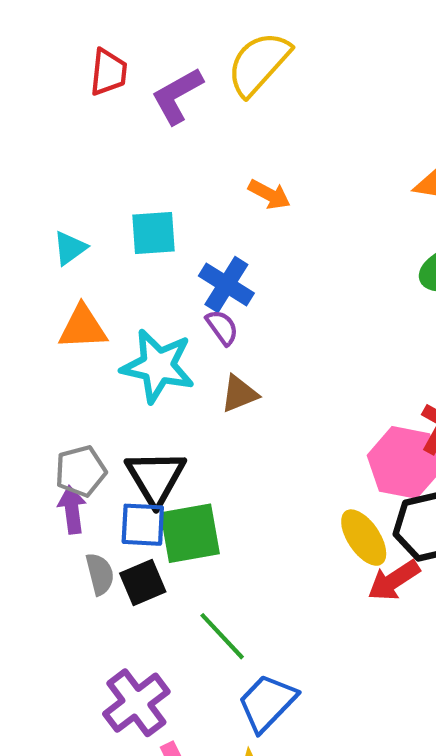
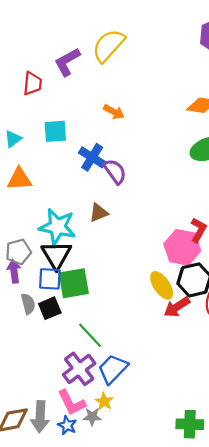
red trapezoid: (108, 72) -> (32, 84), moved
purple semicircle: (222, 327) -> (115, 171), moved, size x1.4
cyan star: (158, 366) -> (57, 227), moved
purple cross: (136, 703) -> (79, 369), moved

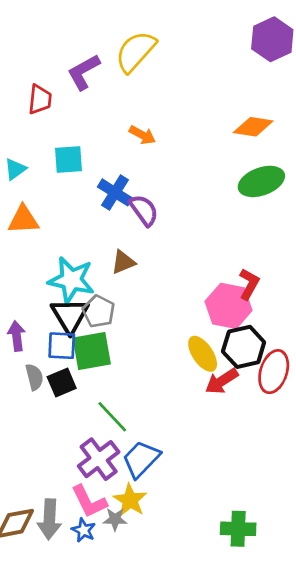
gray pentagon: (18, 252) -> (99, 311), moved, turned -30
yellow star: (104, 401) -> (130, 500), size x1.4

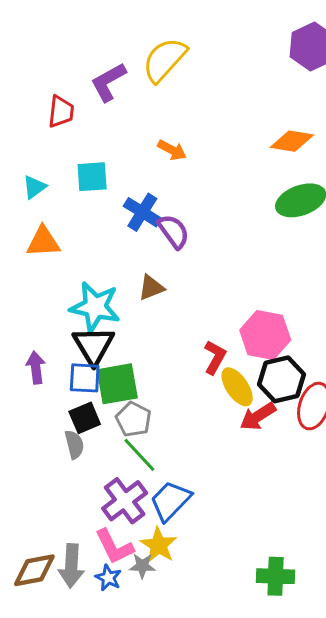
red L-shape: (249, 284) -> (215, 357), moved
gray pentagon: (99, 311) -> (133, 419), moved
gray semicircle: (34, 377) -> (74, 445), moved

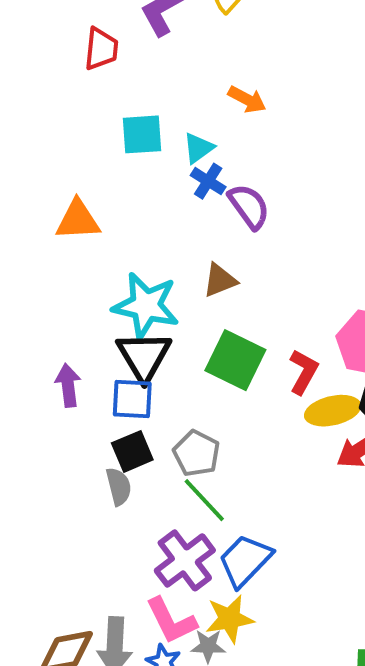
cyan triangle: (34, 187) -> (198, 148), moved
blue cross: (142, 212) -> (208, 181), size x0.7
green square: (117, 384) -> (235, 360), moved, turned 36
yellow ellipse: (237, 387) -> (333, 411), turned -69
yellow star: (159, 545) -> (230, 619), turned 30

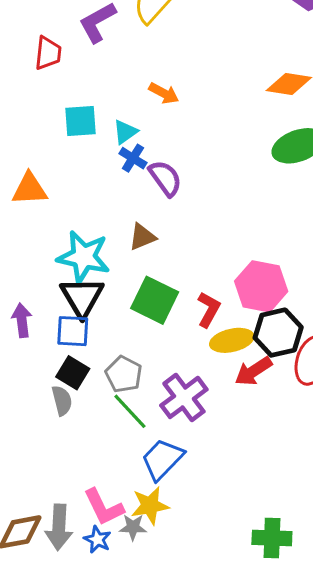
black square: (132, 451) -> (73, 373), turned -36
purple cross: (185, 560) -> (184, 397), moved

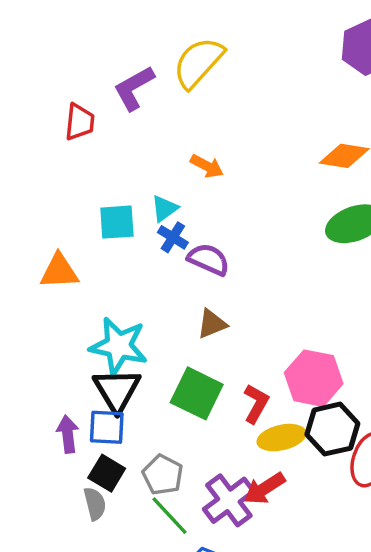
cyan square: (80, 121) -> (117, 222), moved
purple semicircle: (165, 178) -> (209, 259), turned -30
brown triangle: (142, 237) -> (212, 324), moved
purple arrow: (22, 320) -> (68, 434), moved
red arrow: (253, 371) -> (265, 488), moved

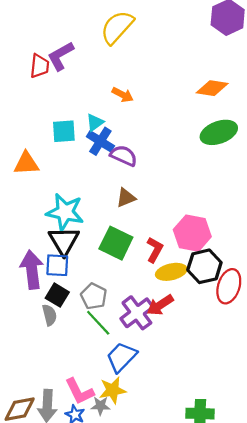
purple L-shape: (134, 88) -> (61, 56), moved
blue cross: (173, 237) -> (100, 141), size x1.4
purple arrow: (68, 434) -> (32, 270), size x1.6

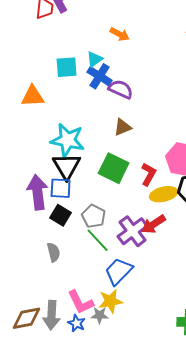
gray semicircle: (49, 315) -> (54, 252), moved

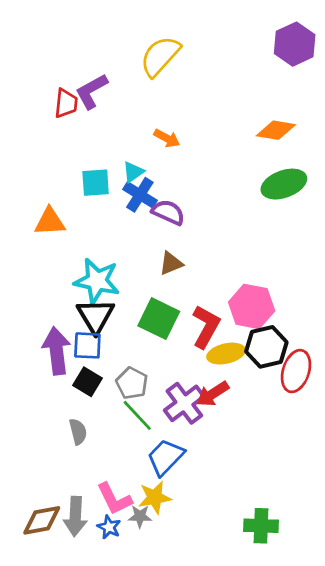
red L-shape: (149, 174) -> (206, 327), size x1.4

